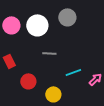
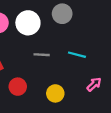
cyan line: (73, 72) -> (77, 55), moved, turned 35
yellow circle: (53, 94) -> (55, 93), moved

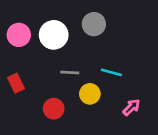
red circle: (18, 87) -> (54, 109), moved
yellow circle: (55, 93) -> (90, 94), moved

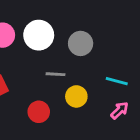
gray circle: (94, 24) -> (81, 43), moved
cyan line: (111, 72) -> (117, 81), moved

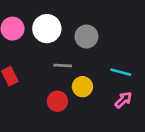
red circle: (39, 112) -> (57, 101), moved

